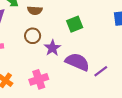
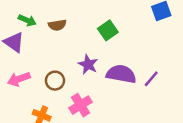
brown circle: (33, 36) -> (55, 81), moved

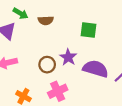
green square: (108, 30) -> (89, 30), turned 35
brown circle: (55, 81) -> (47, 65), moved

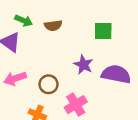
brown circle: (47, 65) -> (49, 84), moved

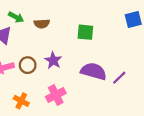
purple star: (83, 65) -> (53, 60), moved
brown circle: (49, 84) -> (28, 65), moved

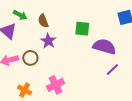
brown semicircle: (42, 24) -> (43, 21), turned 72
purple star: (53, 60) -> (48, 41), moved
purple semicircle: (94, 71) -> (104, 47), moved

